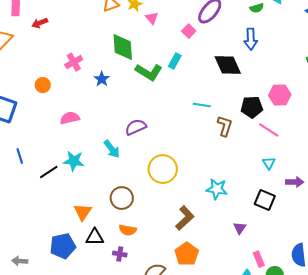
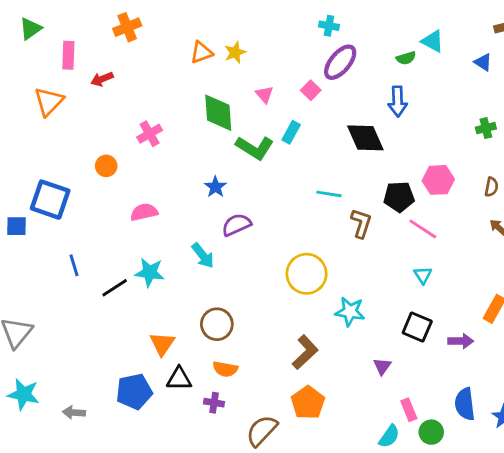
pink triangle: (152, 18) -> (264, 94), moved
blue star: (102, 79) -> (215, 187), moved
yellow circle: (163, 169) -> (307, 274), moved
purple arrow: (295, 182) -> (461, 341), moved

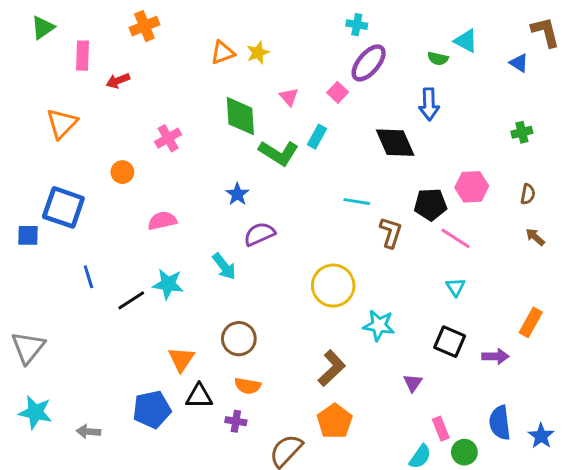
green semicircle: (406, 58) -> (438, 59), turned 30
orange triangle: (49, 101) -> (62, 123), moved

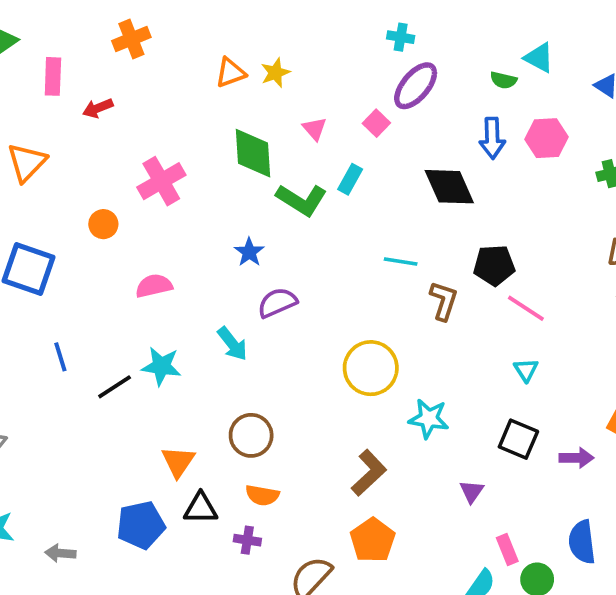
pink cross: (168, 138) -> (161, 181), size x1.4
pink hexagon: (472, 187) -> (546, 138), moved

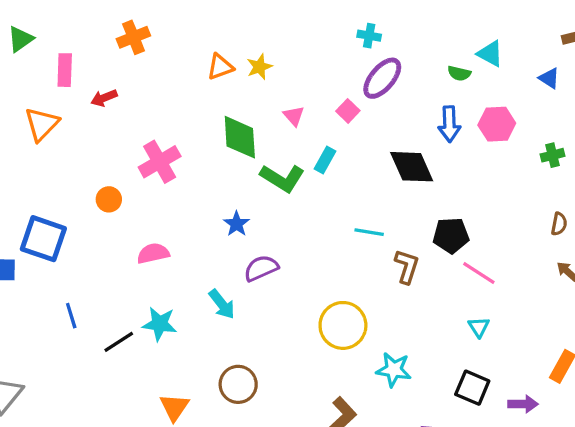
orange triangle: (27, 162) -> (42, 124), moved

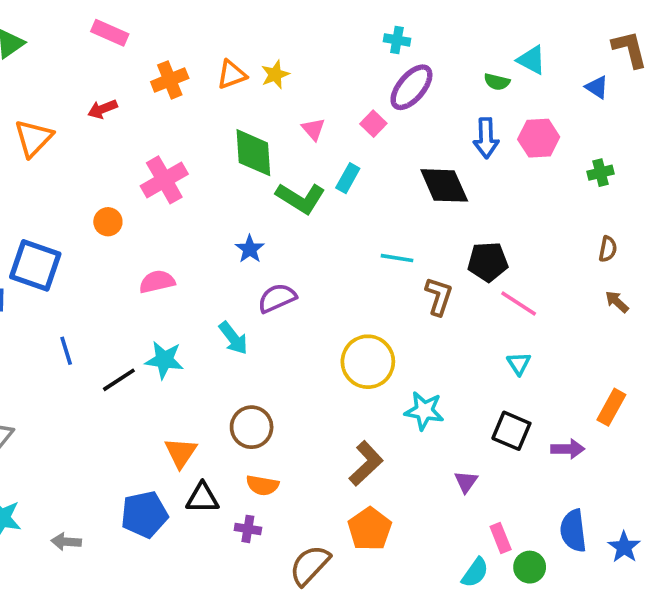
orange cross: (133, 37) -> (170, 80), moved
pink rectangle: (65, 70) -> (110, 33), moved, turned -68

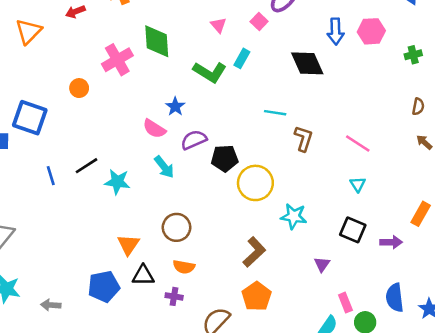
green diamond: (253, 153) -> (157, 41), moved
black pentagon: (488, 262) -> (225, 158), moved
pink semicircle: (157, 282) -> (154, 129), moved, turned -135
black line: (119, 380) -> (87, 166), moved

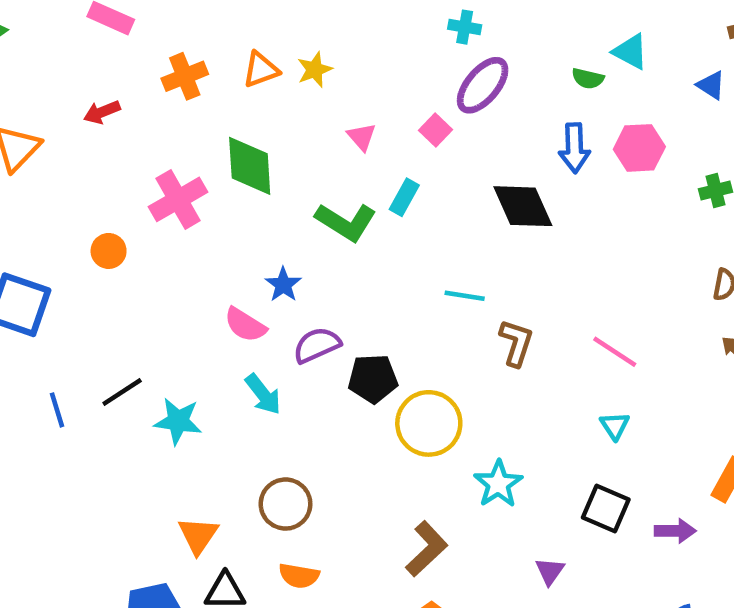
cyan star: (294, 216) -> (498, 484), turned 30

